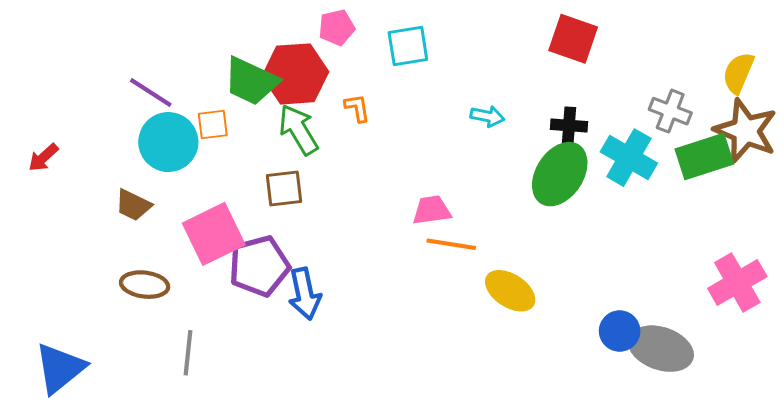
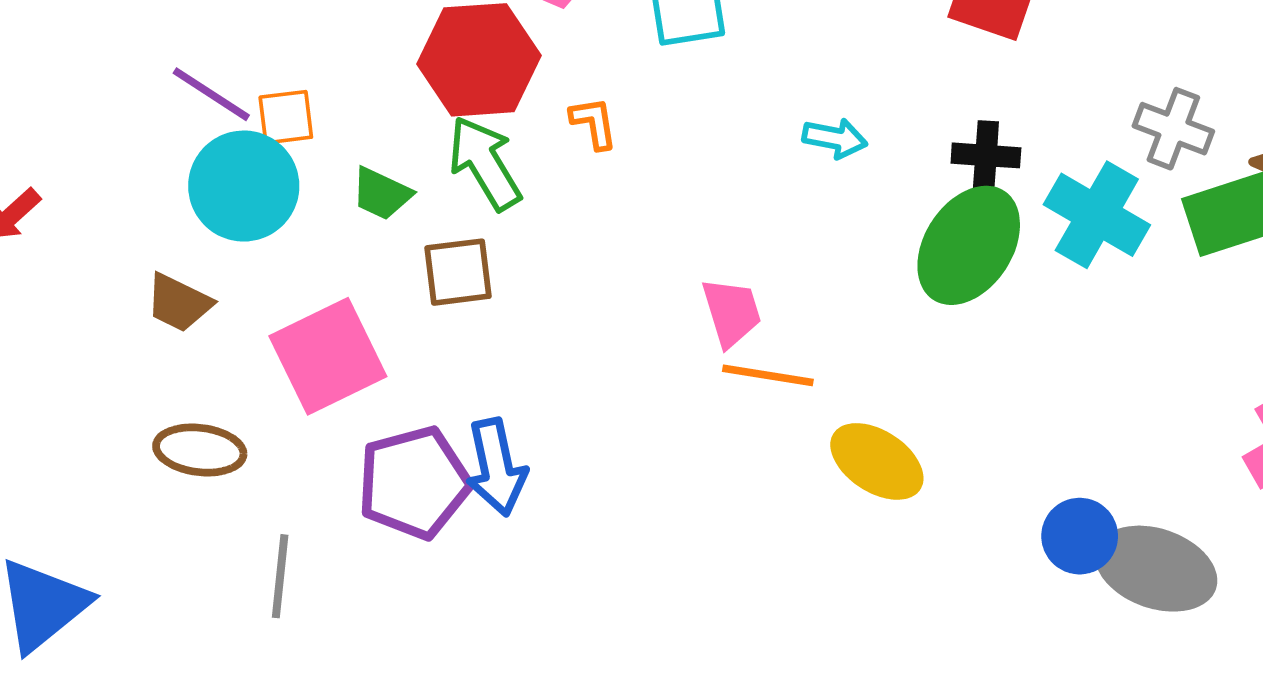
green trapezoid: (251, 81) -> (381, 194), moved, size x0.6
orange square: (213, 124) -> (286, 117), moved
pink trapezoid: (432, 210) -> (732, 312), turned 81
purple pentagon: (259, 266) -> (414, 483), moved

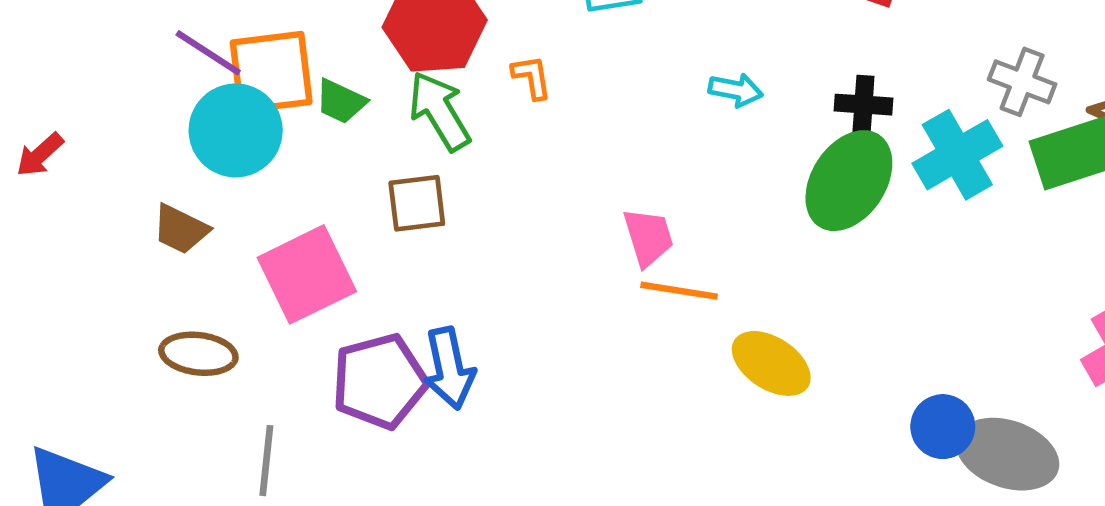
orange square: (286, 117) -> (271, 72), size x1.8
green trapezoid: (381, 194) -> (341, 101), moved
cyan cross: (1097, 215) -> (957, 155), turned 30

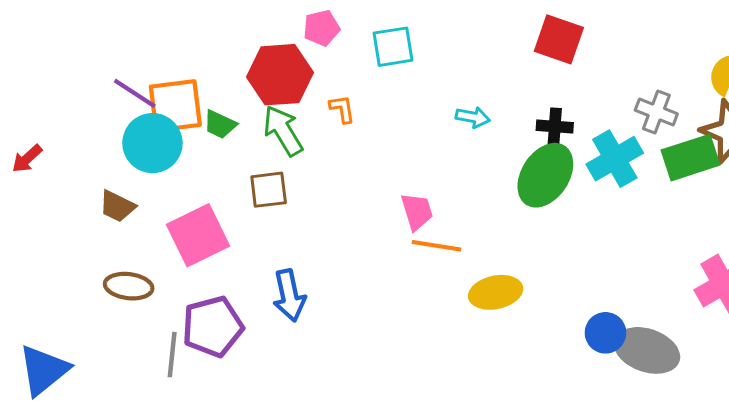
yellow ellipse: (771, 363) -> (496, 292), turned -45
purple pentagon: (380, 381) -> (213, 327), moved

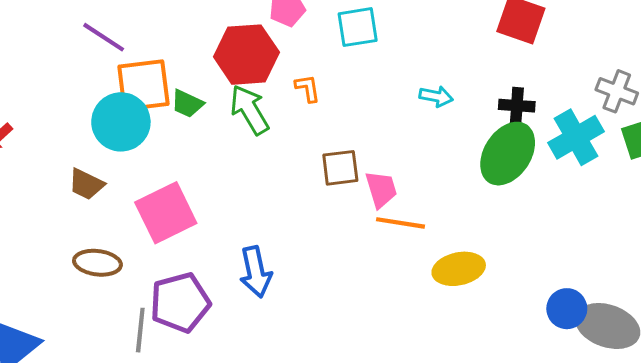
purple line: (135, 93) -> (104, 37), moved
brown square: (269, 190) -> (340, 168), moved

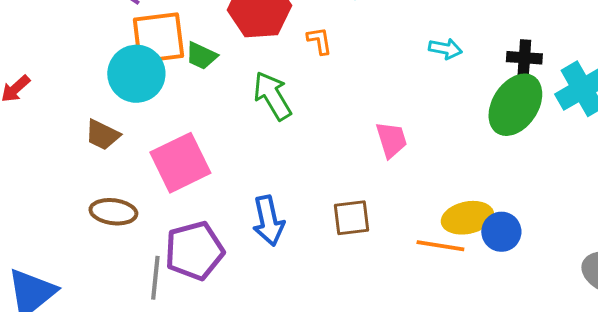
green arrow: (249, 110) -> (272, 96), moved
brown square: (340, 168) -> (351, 218), moved
orange line: (401, 223) -> (440, 246), moved
blue circle: (567, 309) -> (501, 232), moved

